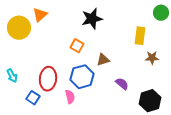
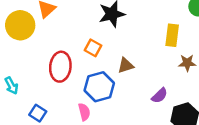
red ellipse: (48, 79) -> (60, 67), moved
purple semicircle: (122, 84) -> (160, 96), moved, turned 96

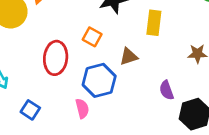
yellow rectangle: (172, 35) -> (154, 23), moved
purple semicircle: (160, 96) -> (167, 90), turned 114

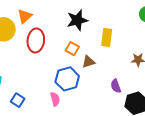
orange square: (92, 37) -> (72, 49), moved
red ellipse: (56, 58) -> (36, 40), moved

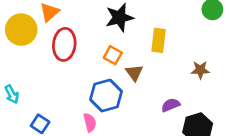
brown triangle: (88, 62) -> (134, 73), turned -48
purple semicircle: (116, 86) -> (171, 105), turned 88

